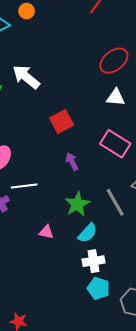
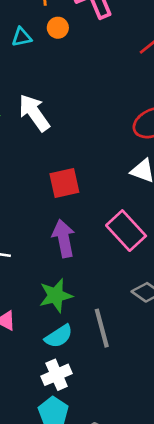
purple arrow: (72, 162) -> (64, 238), size x1.5
gray line: (115, 202) -> (102, 328), moved
white cross: (94, 261) -> (57, 375), turned -30

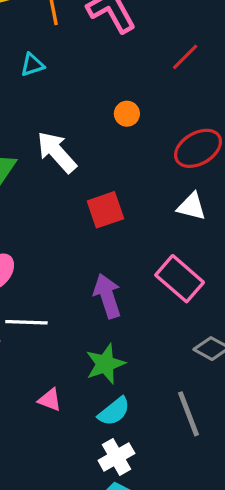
orange circle: (58, 28) -> (127, 114), moved
red square: (64, 183) -> (105, 210), moved
gray line: (102, 328) -> (189, 414), moved

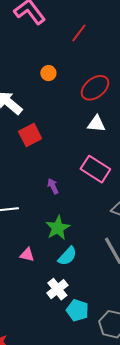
red square: (105, 210) -> (30, 135), moved
purple arrow: (107, 296) -> (53, 186), size x0.6
white cross: (116, 457) -> (57, 289), moved

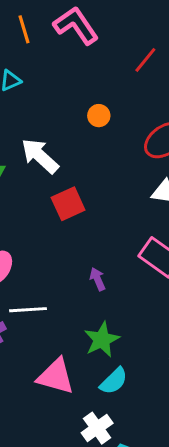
pink triangle: (27, 255) -> (56, 376), size x1.8

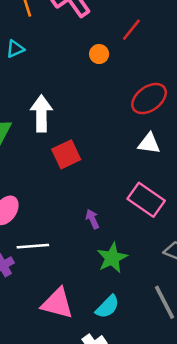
orange circle: (99, 116) -> (99, 54), moved
white arrow: (40, 156) -> (41, 113), turned 48
green star: (102, 340) -> (112, 258), moved

